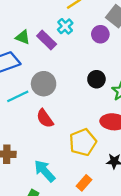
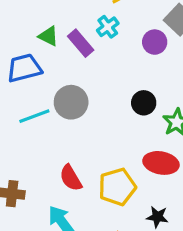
red semicircle: (45, 118) -> (71, 178), moved

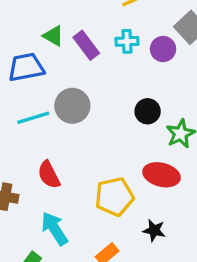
cyan cross: (108, 27) -> (127, 41), moved, turned 30
red semicircle: (71, 178) -> (49, 175), moved

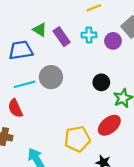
red semicircle: (49, 175) -> (15, 108), moved
red ellipse: (162, 175) -> (109, 125), turned -55

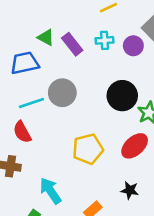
black circle: (101, 82) -> (122, 96), size x1.5
yellow pentagon: (77, 139) -> (88, 149), moved

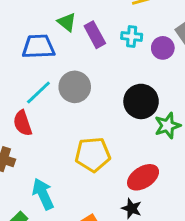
cyan line: (31, 103) -> (38, 93), turned -35
red ellipse: (135, 146) -> (143, 177), moved

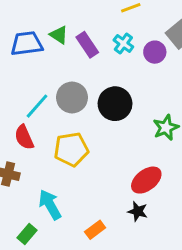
cyan cross: (132, 36) -> (123, 43), turned 36
blue trapezoid: (38, 47) -> (27, 44), moved
black circle: (141, 101) -> (115, 104), moved
yellow pentagon: (93, 154) -> (71, 149), moved

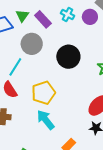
green triangle: (59, 35) -> (22, 16), turned 40
gray circle: (72, 97) -> (32, 44), moved
cyan arrow: (50, 205) -> (46, 120), moved

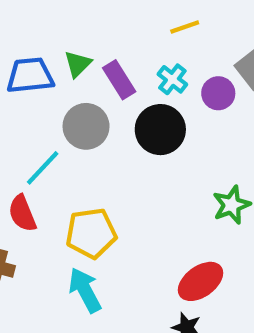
black circle: (68, 57) -> (160, 130), moved

